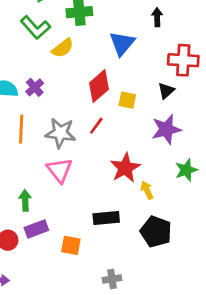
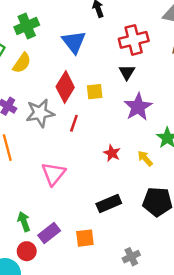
gray star: (60, 133) -> (40, 113), moved
red star: (125, 168) -> (112, 153), size x0.6
pink triangle: (60, 170) -> (53, 174), turned 35
yellow arrow: (147, 190) -> (145, 158), moved
green arrow: (25, 200) -> (24, 222), moved

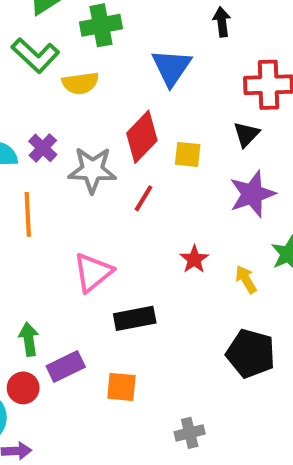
yellow semicircle: (22, 63) -> (80, 83), turned 35
black rectangle: (109, 203) -> (135, 318), moved

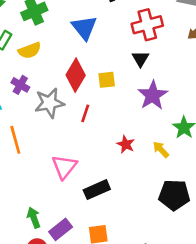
purple cross: (43, 148) -> (20, 85), moved

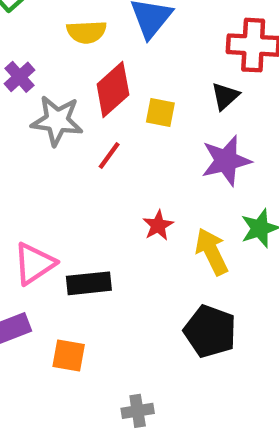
yellow semicircle: (30, 50) -> (87, 32), moved
yellow arrow: (161, 150) -> (212, 252), size x1.5
pink triangle: (64, 167) -> (34, 264), moved

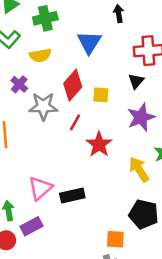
yellow semicircle: (87, 32) -> (40, 55), moved
red star: (158, 225) -> (99, 144), moved, size x1.5
orange square: (69, 356) -> (115, 239), moved

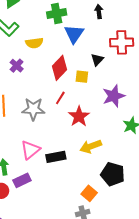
green cross: (45, 18) -> (57, 13), moved
black triangle: (136, 81) -> (97, 60), moved
gray star: (43, 106) -> (33, 109), moved
yellow arrow: (139, 169) -> (91, 146), moved, turned -80
orange square: (115, 239) -> (89, 193), turned 35

